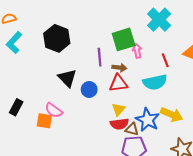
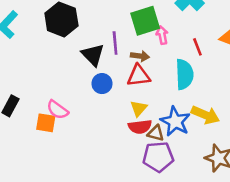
black triangle: (67, 78) -> (93, 55), moved
cyan semicircle: (155, 82) -> (184, 74), turned -80

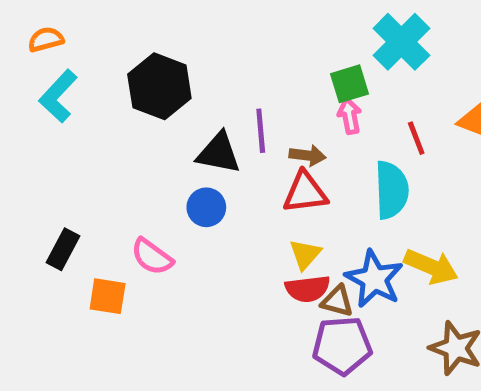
green square: (145, 21) -> (350, 84), moved, size x0.7
black triangle: (93, 55) -> (219, 153), turned -35
blue circle: (102, 84) -> (206, 207), moved
orange square: (46, 123) -> (108, 296), moved

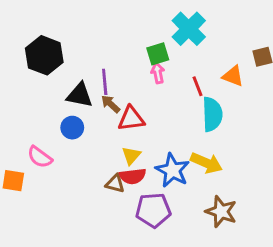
brown arrow: (308, 155) -> (111, 104), moved, turned -144
cyan semicircle: (392, 190) -> (212, 114), moved
brown triangle: (337, 301) -> (115, 184), moved

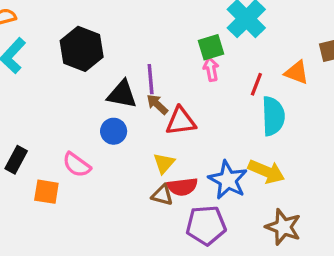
red line: (198, 86) -> (256, 84), turned 42
yellow triangle: (131, 156) -> (164, 163), moved

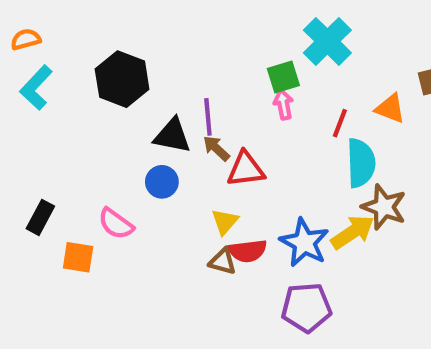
yellow arrow: (266, 172) -> (353, 232), turned -57
purple pentagon: (206, 225) -> (306, 308), moved
brown star: (283, 227) -> (384, 207), moved

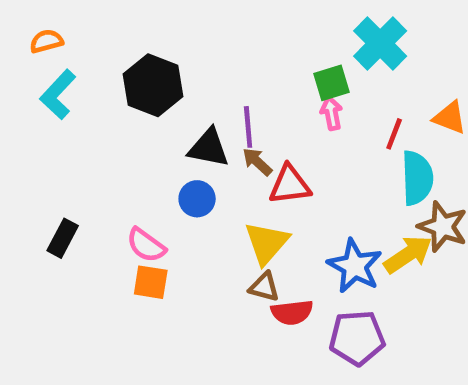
yellow triangle: (225, 222) -> (267, 243), size x1.5
red semicircle: (248, 251) -> (292, 312), moved
orange square: (78, 257) -> (151, 282), moved

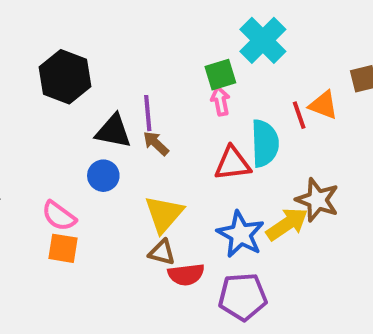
red line: (394, 134) -> (299, 115), moved, turned -40
cyan semicircle: (417, 178) -> (265, 143), moved
red triangle: (290, 185) -> (233, 164), moved

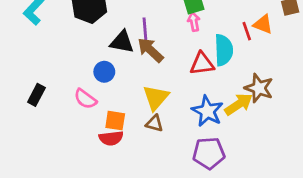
brown arrow: (156, 143) -> (150, 50), size x1.5
blue circle: (103, 176) -> (104, 72), moved
orange square: (63, 248) -> (115, 121), moved
red semicircle: (186, 275) -> (111, 138), moved

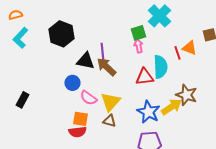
pink semicircle: (85, 99) -> (88, 98), moved

